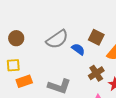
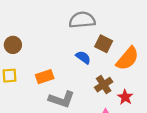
gray semicircle: (57, 39) -> (82, 20), moved, turned -150
orange rectangle: (24, 81) -> (45, 77), moved

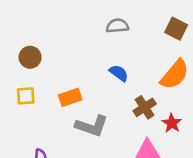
gray semicircle: (82, 20) -> (117, 26), size x0.7
brown square: (104, 44) -> (176, 29), moved

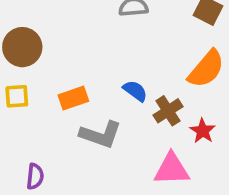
brown circle: (30, 57) -> (22, 47), size x1.4
blue semicircle: (119, 73) -> (135, 91), moved

